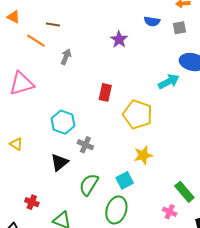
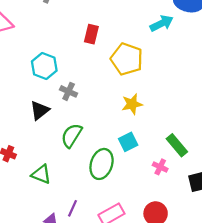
cyan square: (125, 180) -> (128, 142), moved

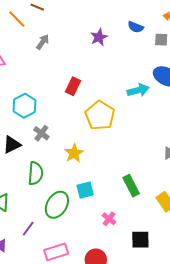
yellow star: (132, 104) -> (74, 153), moved, turned -30
green semicircle: (72, 135) -> (36, 173), turned 140
green rectangle: (177, 145) -> (131, 186), moved
purple line: (73, 208) -> (28, 229), moved

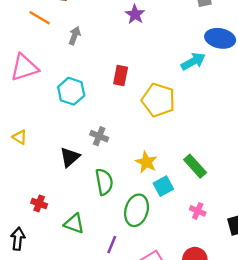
cyan hexagon: (25, 106) -> (71, 91), moved
yellow star: (74, 153) -> (146, 162), moved
green rectangle: (131, 186) -> (195, 166), moved

